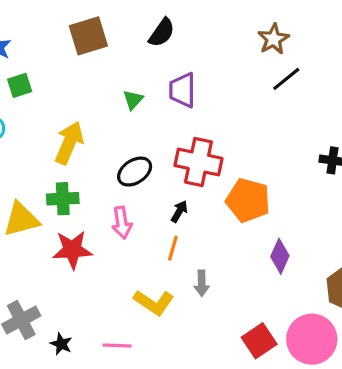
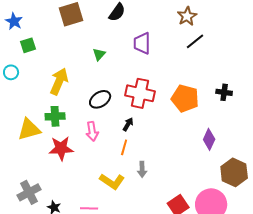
purple trapezoid: (182, 90) -> (142, 43), moved
orange pentagon: (248, 200) -> (185, 98), moved
purple diamond: (280, 256) -> (209, 139), moved

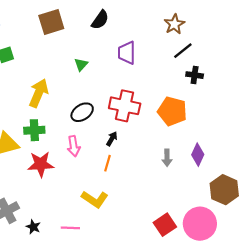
black cross: (224, 92) -> (195, 75), moved
gray arrow: (142, 169) -> (167, 158), moved

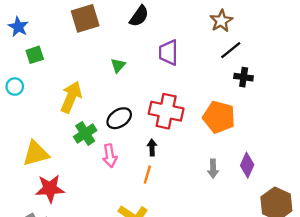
green cross: (34, 130) -> (85, 133), moved, turned -30
black arrow: (112, 139) -> (152, 148), turned -32
red star: (41, 164) -> (50, 189), moved

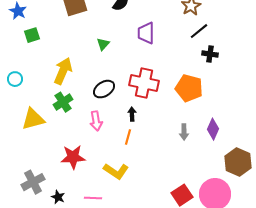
cyan circle: (15, 87) -> (15, 79), moved
green cross: (85, 133) -> (63, 102), moved
red star: (50, 189) -> (73, 157), moved

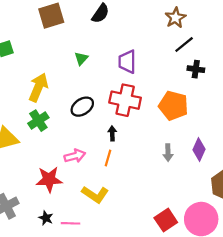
purple trapezoid: (146, 33) -> (127, 62), moved
pink arrow: (96, 121) -> (75, 156), moved, turned -96
black star: (58, 197) -> (46, 218), moved

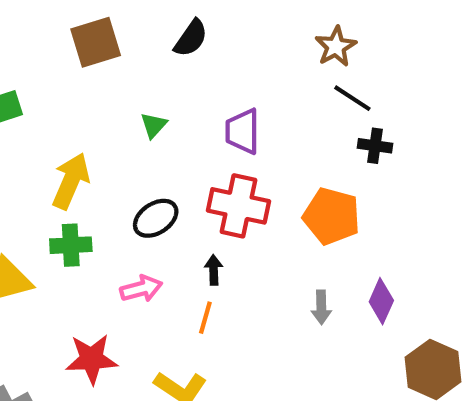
black line: (184, 45) -> (352, 98), turned 72
green cross: (38, 121) -> (71, 245), turned 30
pink arrow: (75, 156) -> (141, 289), moved

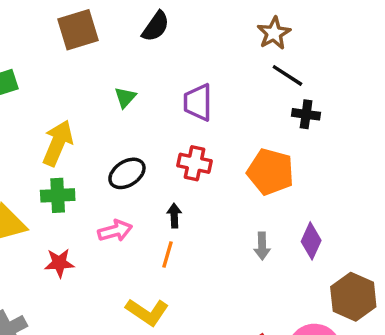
red cross: (238, 206) -> (195, 163), size x0.7
red star: (91, 359) -> (59, 263), moved, size x0.7

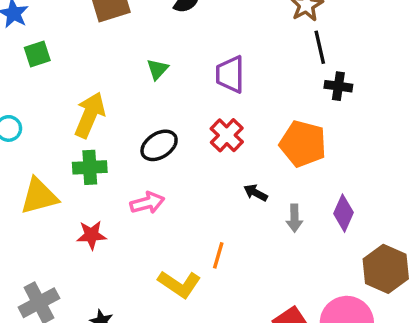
black line: (287, 75) -> (320, 47), turned 44
red cross: (195, 163) -> (227, 135), turned 32
black arrow: (174, 216) -> (256, 193), moved, turned -60
orange line: (167, 254) -> (218, 255), moved

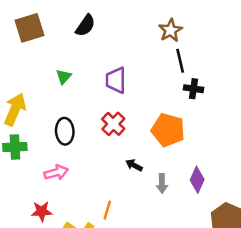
black ellipse: (159, 145) -> (65, 131), turned -60
red star: (91, 235) -> (42, 211), moved

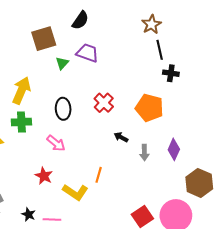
brown square: (30, 28) -> (44, 39), moved
purple trapezoid: (116, 80) -> (87, 53), moved, turned 110
pink arrow: (56, 173) -> (56, 143), turned 54
red star: (42, 211) -> (44, 176), turned 30

